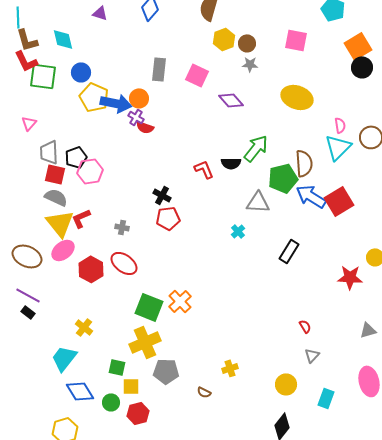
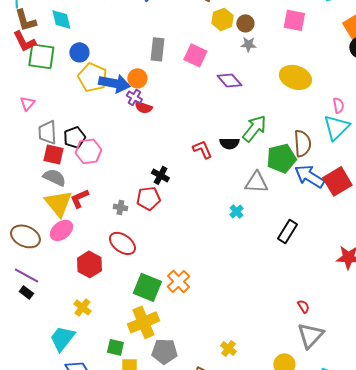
red pentagon: (168, 218) -> (148, 198), moved
red hexagon: (91, 269) -> (89, 264), moved
gray triangle: (312, 355) -> (310, 335), size x1.8
yellow cross: (230, 368) -> (228, 348), turned -35

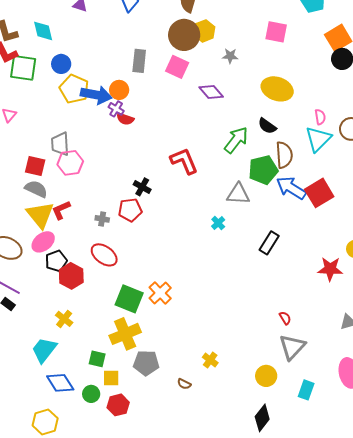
brown circle: (245, 23) -> (184, 35), moved, size x1.8
gray trapezoid: (47, 132) -> (60, 144), moved
black pentagon: (74, 137) -> (56, 261), moved
black semicircle: (229, 143) -> (267, 126), moved, turned 36
red L-shape: (202, 149) -> (184, 161), size x1.4

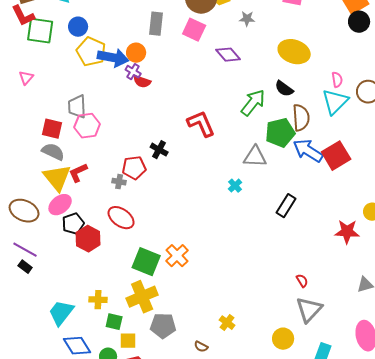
red pentagon: (130, 210) -> (134, 168), moved
yellow cross: (64, 319) -> (98, 300), moved, turned -36

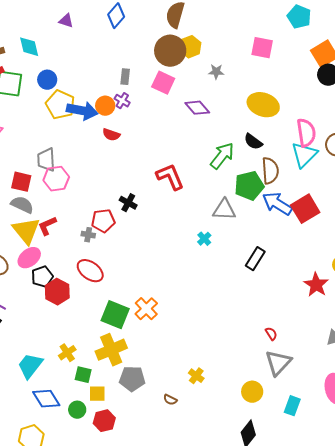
gray rectangle: (156, 24) -> (125, 77), size x0.7
purple cross: (133, 72) -> (122, 101), moved
pink semicircle: (337, 80) -> (306, 133), size x1.8
red star: (347, 232) -> (316, 285), turned 30
yellow cross: (98, 300) -> (67, 353), turned -36

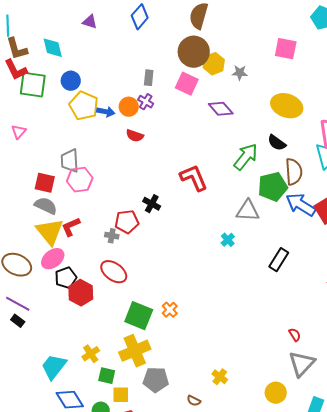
yellow hexagon: (190, 47) -> (214, 64), moved
blue arrow: (82, 111) -> (106, 112), size x0.6
orange cross: (146, 309) -> (170, 310), size x0.7

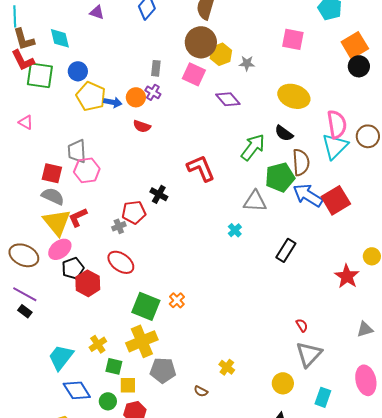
pink triangle: (19, 132) -> (26, 122), turned -42
gray cross: (112, 236) -> (119, 226), turned -32

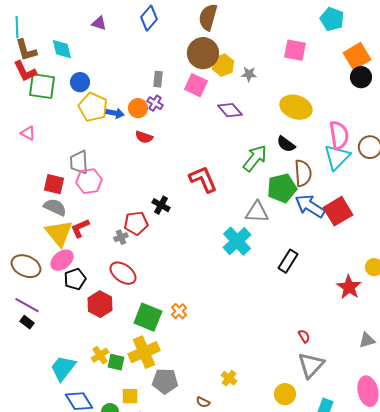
cyan cross: (235, 230) -> (237, 241), size x2.0
red hexagon: (88, 283) -> (100, 304), moved
green square: (114, 366) -> (116, 362), moved

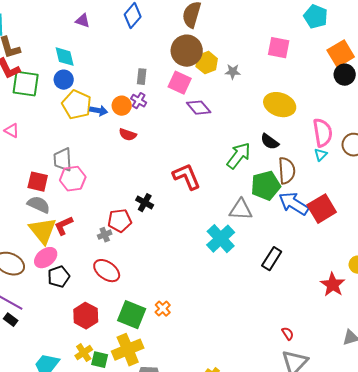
cyan diamond: (62, 49) -> (65, 57), moved
purple diamond: (230, 110) -> (199, 108), moved
cyan triangle: (337, 157) -> (321, 155), size x0.5
red hexagon: (100, 304) -> (86, 316), moved

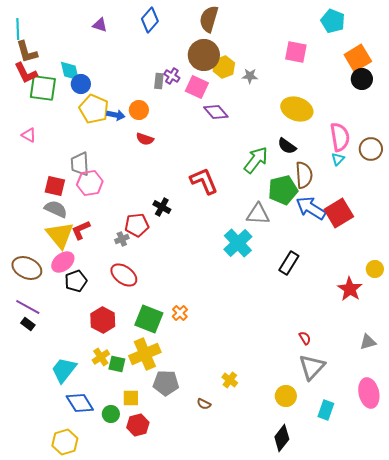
cyan diamond: (65, 57) -> (70, 71), moved
purple cross: (139, 101) -> (172, 76), moved

